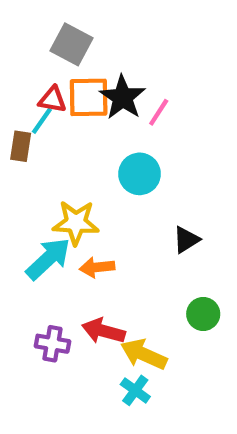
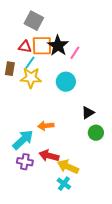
cyan line: (42, 121) -> (30, 63), moved
yellow star: (76, 223) -> (31, 78), moved
cyan arrow: (48, 259) -> (23, 140), moved
green circle: (203, 314) -> (96, 133), moved

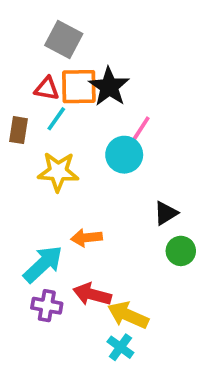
pink line: (75, 53) -> (141, 128), moved
yellow star: (31, 78) -> (58, 172), moved

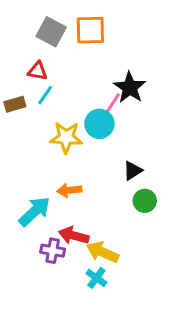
orange square: (79, 87) -> (90, 30), moved
black star: (109, 87) -> (130, 88), moved
brown rectangle: (18, 130) -> (15, 104), turned 65
yellow star: (58, 172) -> (66, 137), moved
purple cross: (47, 306) -> (53, 251), moved

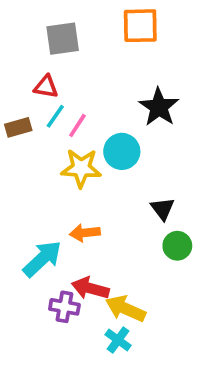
orange square: (90, 30) -> (140, 26), moved
gray square: (51, 32) -> (63, 39), turned -36
pink line: (113, 103) -> (77, 126), moved
black triangle: (133, 171) -> (163, 209), turned -35

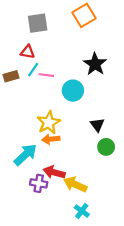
orange square: (140, 26) -> (84, 15), turned -30
pink line: (77, 126) -> (46, 75), turned 64
yellow star: (81, 168) -> (49, 123), moved, turned -30
cyan cross: (118, 340) -> (82, 211), moved

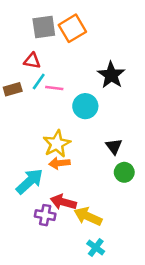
orange square: (84, 15) -> (72, 28), moved

